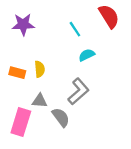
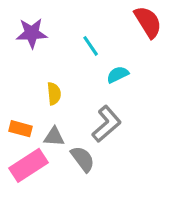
cyan line: (75, 29) -> (91, 46), moved
orange rectangle: (17, 73) -> (21, 129), moved
pink rectangle: (21, 122) -> (28, 165), turned 40

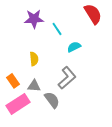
purple star: (32, 33) -> (34, 19), moved
orange rectangle: (21, 129) -> (13, 81), turned 40

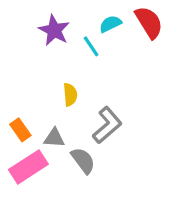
purple star: (34, 19) -> (54, 30), turned 30
cyan semicircle: (74, 47) -> (110, 24), moved
yellow semicircle: (34, 59) -> (70, 95), moved

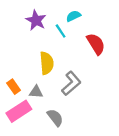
red semicircle: (149, 22) -> (96, 44), moved
yellow semicircle: (70, 95) -> (47, 63), size x1.5
gray semicircle: (83, 160) -> (55, 118), moved

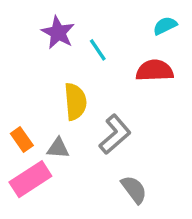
cyan semicircle: (73, 16) -> (165, 26), moved
red semicircle: (96, 44) -> (155, 71), turned -60
gray semicircle: (55, 118) -> (134, 190), moved

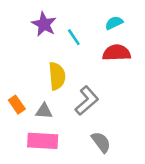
cyan semicircle: (165, 26) -> (114, 23), moved
pink rectangle: (30, 179) -> (43, 141), moved, turned 36

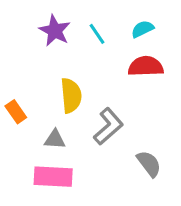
cyan line: (74, 37) -> (97, 34), moved
orange rectangle: (17, 105) -> (16, 112), moved
gray semicircle: (101, 142) -> (149, 164), moved

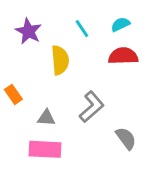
purple star: (55, 31) -> (28, 31), moved
yellow semicircle: (71, 96) -> (60, 60), moved

